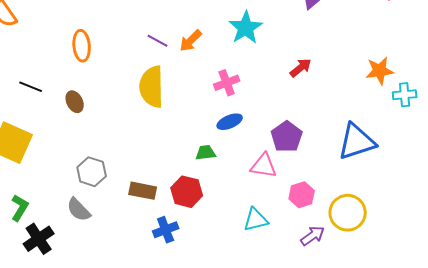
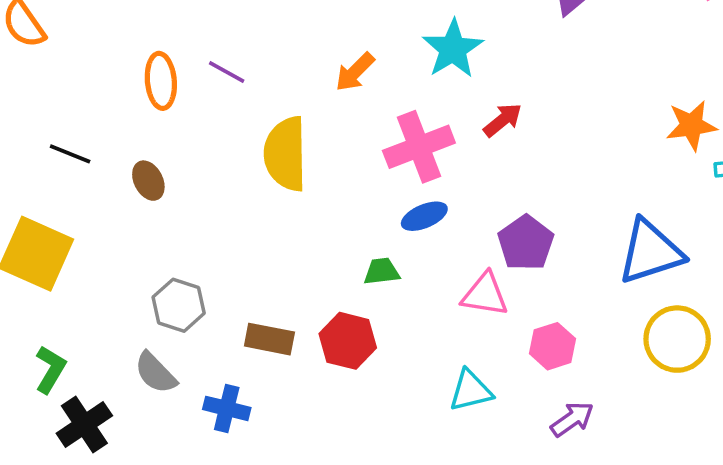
purple line: (158, 41) -> (227, 72), moved
red arrow: (301, 68) -> (503, 120), moved
pink cross: (227, 83) -> (419, 147), size x1.5
yellow circle: (348, 213) -> (677, 339), moved
blue cross: (166, 230) -> (227, 408), moved, turned 35

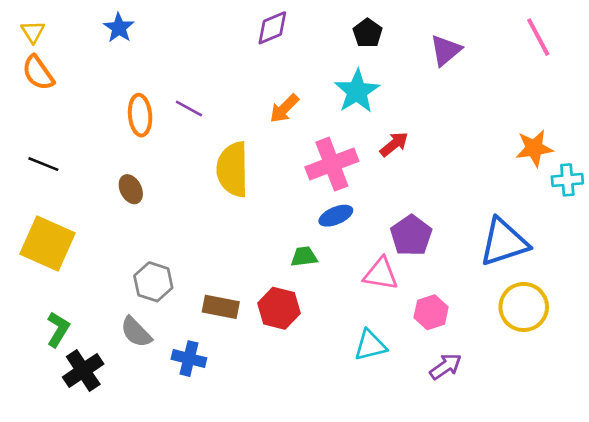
black line: (70, 154) -> (43, 164), moved

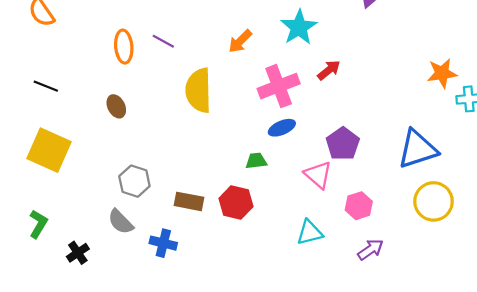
pink triangle: (381, 274) -> (318, 175), turned 32
green L-shape: (58, 329) -> (38, 224), moved
black cross: (83, 370) -> (78, 253), size x0.7

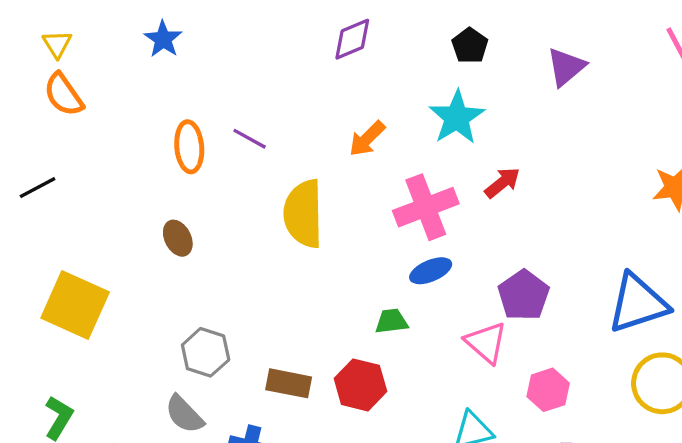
black line: (46, 86) -> (38, 188), moved, turned -50

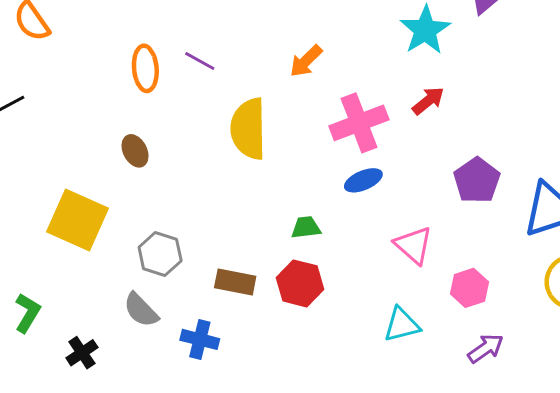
cyan star: (457, 117) -> (425, 30), moved
purple pentagon: (524, 295) -> (477, 180), moved
yellow square: (75, 305) -> (78, 220), moved
green trapezoid: (391, 321) -> (306, 227), moved

